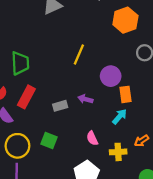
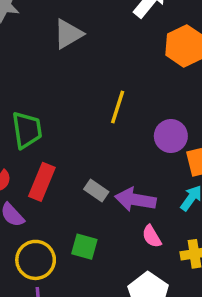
purple arrow: (85, 99) -> (135, 200), moved, size x1.6
gray rectangle: (60, 106) -> (96, 191), turned 56

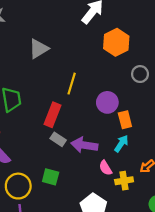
gray triangle: (68, 34) -> (39, 49), moved
red rectangle: (42, 182) -> (53, 115), moved
pink semicircle: (152, 236) -> (105, 168), moved

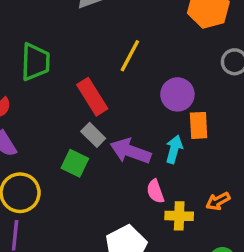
red rectangle: (53, 115) -> (92, 97), turned -65
cyan arrow: (121, 144) -> (174, 149), moved, turned -30
green square: (51, 177) -> (75, 163), moved

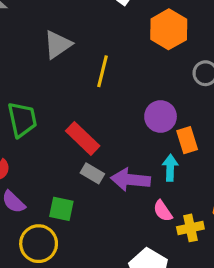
yellow line: (130, 56) -> (103, 71), moved
green square: (75, 163) -> (61, 209), moved

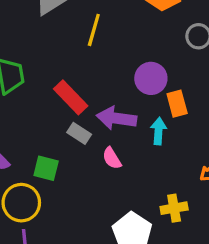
purple arrow: (130, 180) -> (116, 118), moved
pink semicircle: (163, 211) -> (112, 158), moved
yellow cross: (190, 228) -> (174, 208), moved

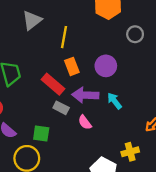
orange rectangle: (177, 104) -> (72, 66), moved
cyan arrow: (159, 131) -> (115, 101), turned -36

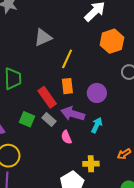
cyan arrow: (115, 101) -> (97, 125), turned 49
green square: (41, 134) -> (27, 119), moved
yellow cross: (130, 152) -> (91, 164), moved

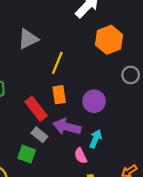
green square: (27, 119) -> (27, 154), moved
pink semicircle: (66, 137) -> (81, 156), moved

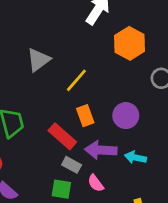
yellow line: (57, 63) -> (76, 80), turned 30
cyan arrow: (96, 139) -> (135, 158), turned -90
pink semicircle: (81, 156) -> (96, 183), moved

